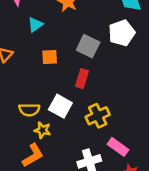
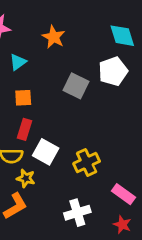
orange square: (50, 57) -> (23, 98), moved
red rectangle: (82, 79) -> (24, 129), moved
pink rectangle: (118, 147) -> (124, 194), moved

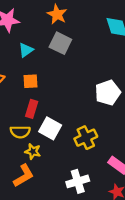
orange star: (54, 37) -> (57, 14), moved
white pentagon: (113, 71) -> (108, 93), moved
gray square: (76, 86) -> (60, 43), moved

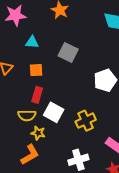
gray square: (60, 43) -> (68, 53), moved
cyan triangle: (26, 50) -> (32, 42), turned 40

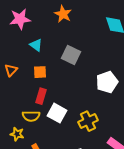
cyan triangle: (32, 42) -> (36, 45), turned 32
yellow star: (38, 133) -> (17, 134), moved

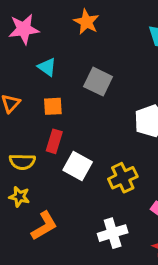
yellow semicircle: (31, 116) -> (22, 162), moved

